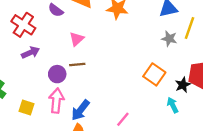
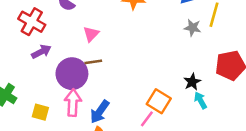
purple circle: (57, 74) -> (72, 74), size x1.6
orange square: (154, 74) -> (159, 101), moved
black star: (183, 85) -> (192, 82), moved

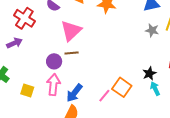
pink triangle: (91, 34) -> (71, 31), size x1.6
purple arrow: (41, 52) -> (14, 43), moved
purple circle: (72, 74) -> (54, 61), size x0.6
pink line: (147, 119) -> (104, 96), moved

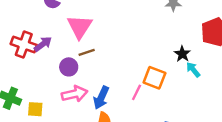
red cross: (24, 18) -> (24, 44), moved
purple arrow: (14, 43) -> (43, 44), moved
pink arrow: (53, 85) -> (75, 94), turned 85
yellow square: (27, 91) -> (35, 109), moved

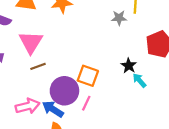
purple circle: (69, 67) -> (64, 91), moved, size x1.6
orange square: (154, 78) -> (88, 76), moved
blue arrow: (101, 98) -> (53, 109), turned 100

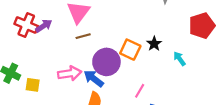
black star: (129, 66) -> (154, 44), moved
pink line: (86, 103) -> (140, 91), moved

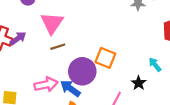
black star: (154, 44) -> (139, 83), moved

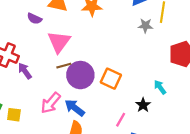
purple arrow: (18, 38) -> (25, 71), moved, turned -91
purple circle: (82, 71) -> (80, 75), moved
pink arrow: (46, 84) -> (51, 103), turned 140

